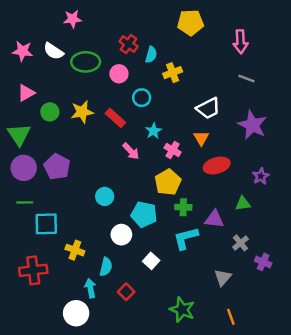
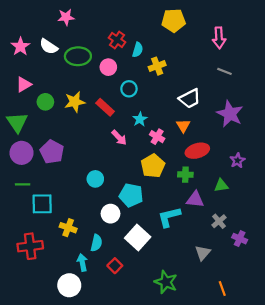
pink star: (22, 51) -> (20, 46), turned 30
green cross: (183, 207) -> (185, 175), moved
white square: (151, 261) -> (138, 238), size x1.6
orange line: (231, 317) -> (222, 289), moved

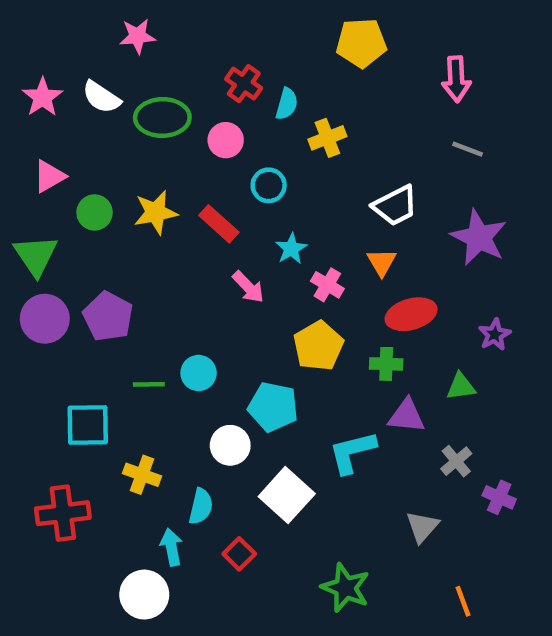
green line: (23, 184) -> (149, 384), moved

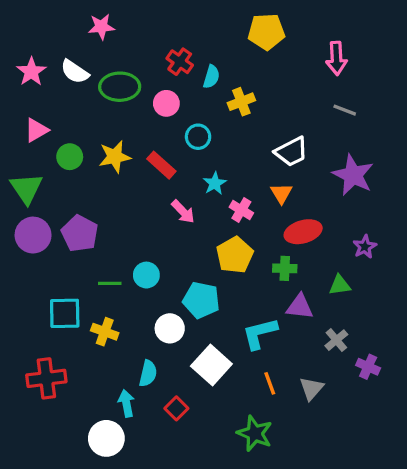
yellow cross: (142, 475) -> (105, 332), moved
orange line: (463, 601) -> (270, 383), moved

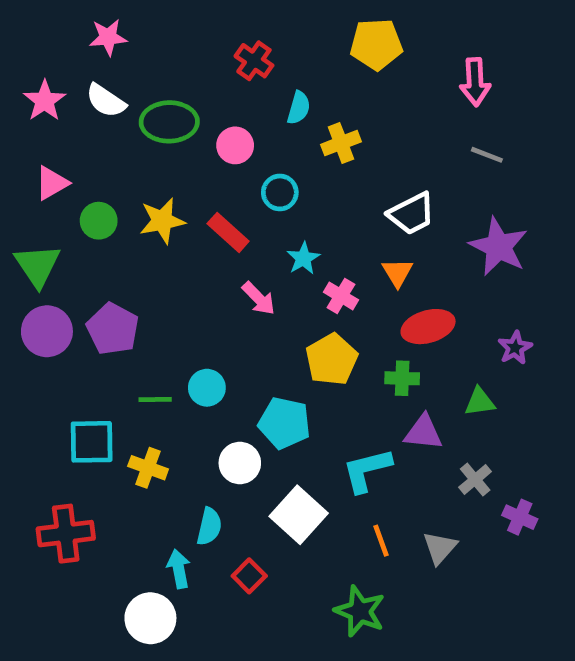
pink star: (101, 27) -> (108, 37), moved
red cross: (180, 62) -> (254, 61), moved

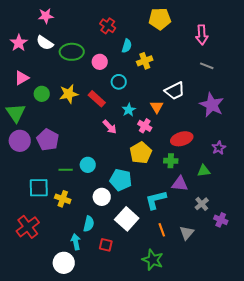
orange triangle: (397, 272) -> (157, 107), moved
red cross: (66, 534) -> (28, 227), turned -30
red square: (249, 576) -> (106, 245), turned -32

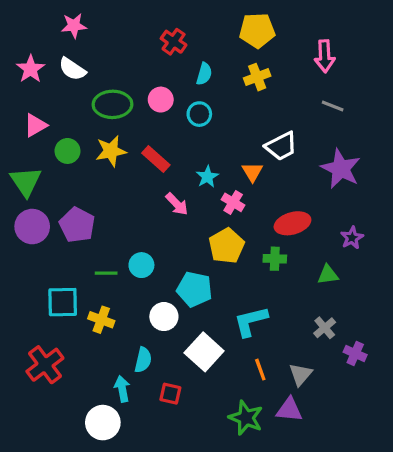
green ellipse: (72, 52) -> (112, 104), moved
yellow cross: (145, 61) -> (257, 77), moved
cyan circle: (119, 82) -> (199, 114), moved
purple triangle: (180, 184) -> (289, 410), moved

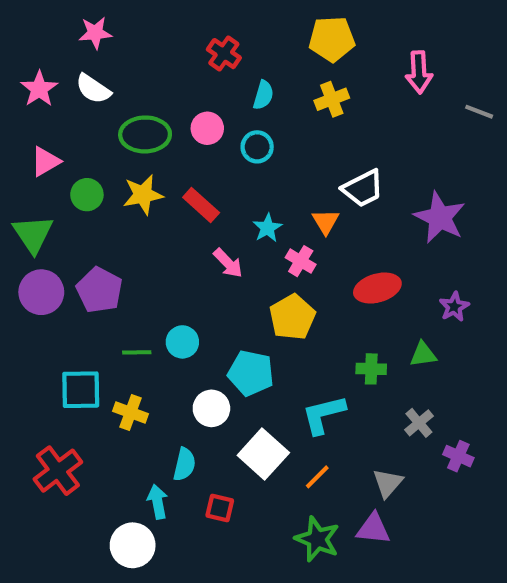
gray line: (333, 106) -> (479, 112), moved
green cross: (275, 259) -> (371, 369), moved
orange line: (260, 370) -> (317, 477), moved, turned 65

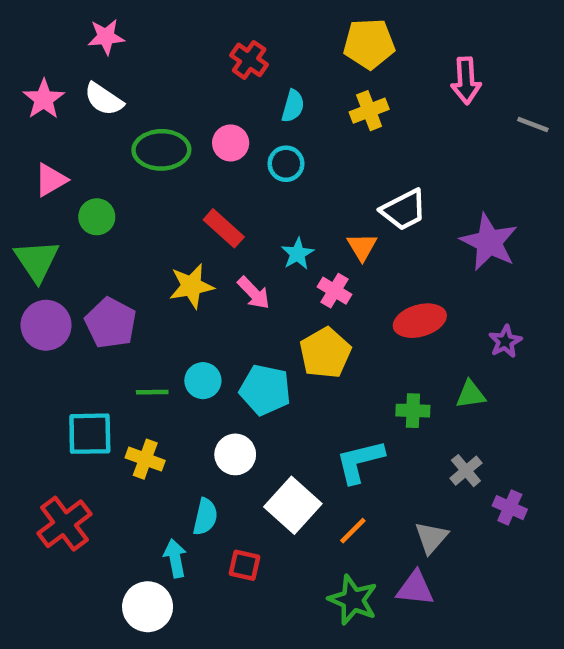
yellow star: (143, 195) -> (191, 286), moved
cyan pentagon: (251, 373) -> (265, 390), moved

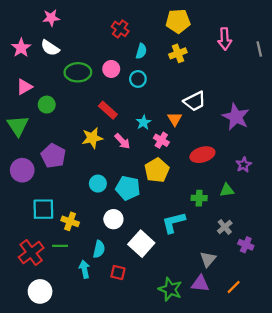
gray line: (533, 124) -> (259, 49), moved, turned 56
purple circle: (46, 325) -> (22, 170), moved
green line: (152, 392) -> (60, 246), moved
orange line: (353, 531) -> (234, 287), moved
white circle: (148, 607) -> (40, 291), moved

